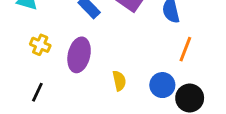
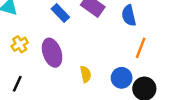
yellow cross: (40, 45) -> (20, 44), turned 35
purple ellipse: (79, 55) -> (52, 53), turned -32

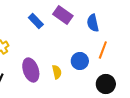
purple ellipse: (52, 53) -> (31, 70), moved
blue circle: (122, 78) -> (80, 61), moved

